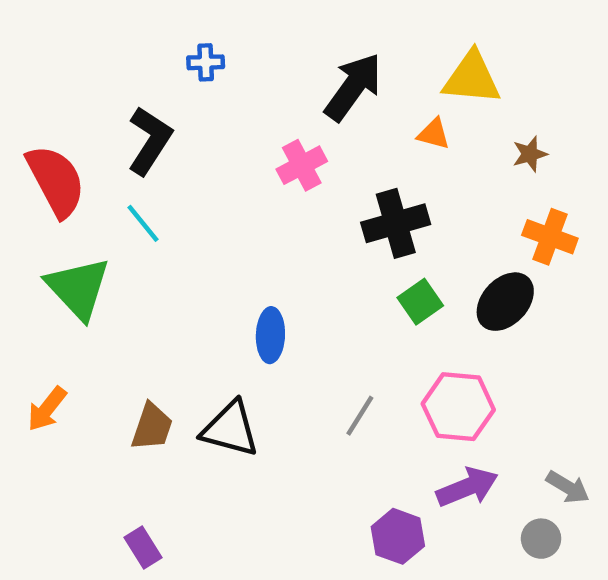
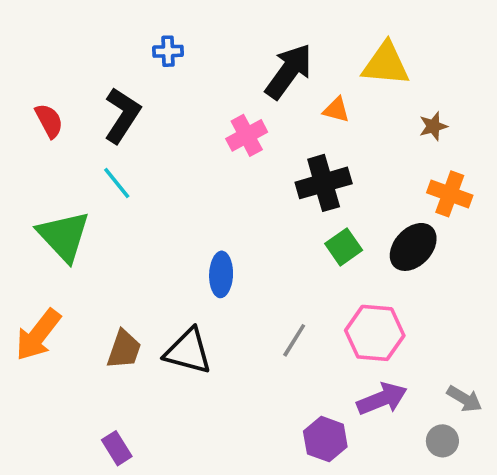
orange triangle: (434, 134) -> (336, 110), moved
red semicircle: (56, 181) -> (49, 121), moved, size x0.6
orange arrow: (47, 409) -> (38, 335), size x1.4

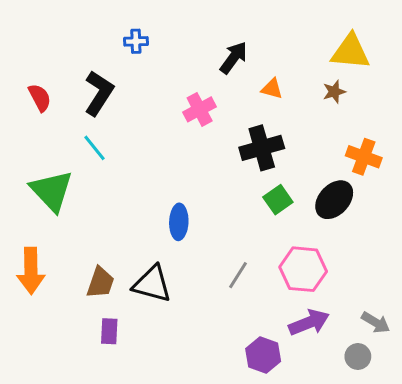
yellow triangle: (386, 64) -> (350, 52), moved
black arrow: (289, 71) -> (234, 58), size x0.7
brown star: (433, 126) -> (334, 92), moved
orange arrow: (38, 335) -> (31, 271), turned -39
purple rectangle: (117, 448) -> (109, 331), moved, turned 35

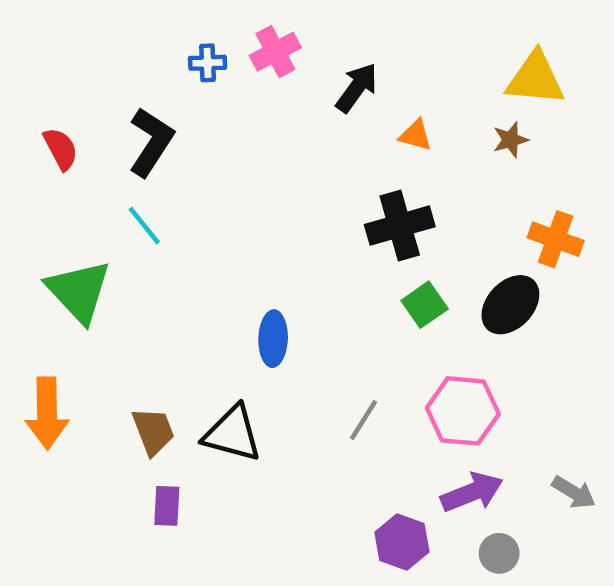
pink cross: (200, 109) -> (275, 52), moved
brown trapezoid: (100, 283) -> (153, 431), turned -40
gray circle: (358, 357) -> (499, 553), moved

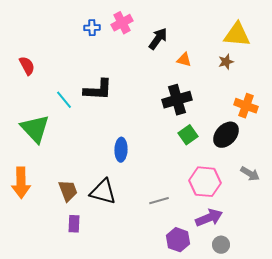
black L-shape: (151, 142) -> (98, 90), moved, turned 60
gray line: (364, 420) -> (159, 201), moved, turned 42
gray arrow: (574, 492) -> (250, 174), moved

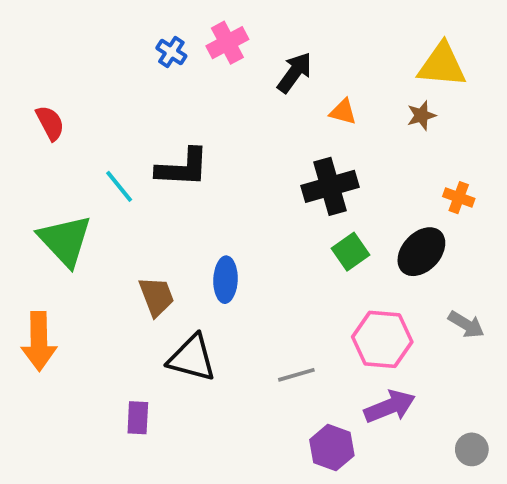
blue cross: (92, 28) -> (171, 52), turned 35
orange cross: (246, 106) -> (459, 198), size x0.7
brown trapezoid: (68, 191) -> (156, 296), moved
gray circle: (221, 245) -> (472, 449), moved

